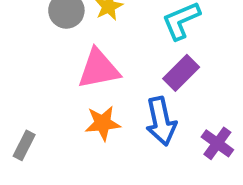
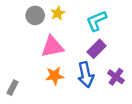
purple cross: (217, 143) -> (116, 77), moved

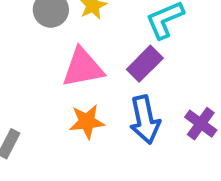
purple rectangle: (97, 49) -> (145, 64), moved

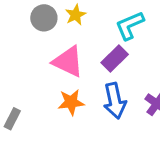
pink triangle: (83, 68) -> (68, 62), turned 36

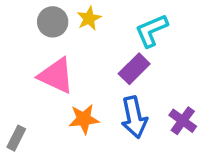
pink triangle: (68, 62) -> (56, 76), moved

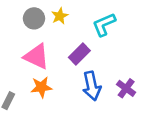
purple rectangle: (134, 69) -> (79, 54), moved
orange star: (84, 119) -> (41, 87), moved

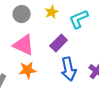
yellow star: (60, 16) -> (52, 12), moved

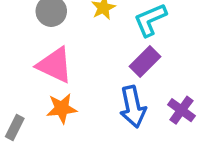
purple rectangle: (59, 43) -> (145, 62), moved

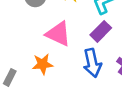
pink triangle: (55, 65) -> (58, 34), moved

